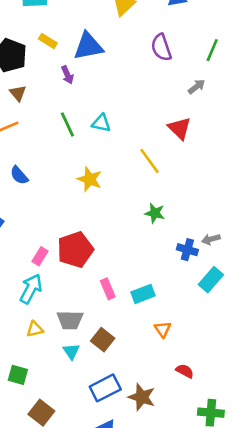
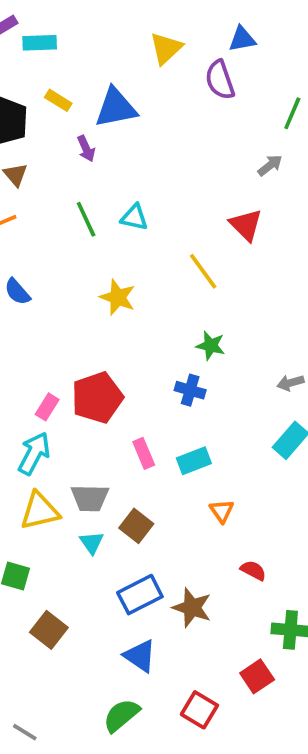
purple semicircle: (161, 47) -> (220, 80), moved
blue cross: (187, 250) -> (190, 390), moved
yellow triangle: (35, 329) -> (40, 511), size x1.6

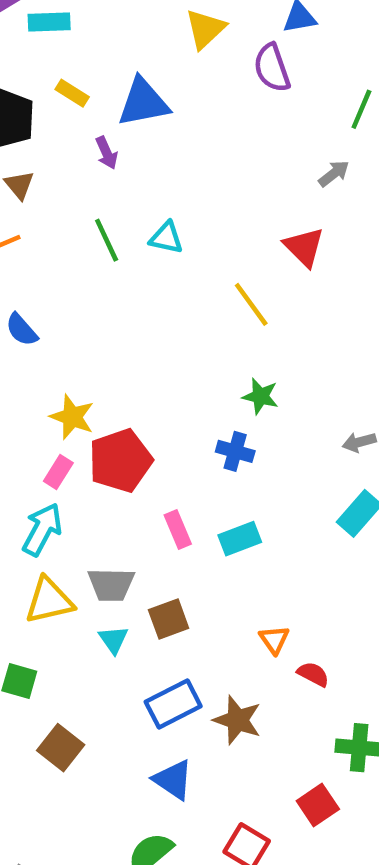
yellow star: (118, 297) -> (72, 417), moved
orange triangle: (222, 511) -> (274, 640), moved
brown square: (136, 526) -> (169, 619), turned 32

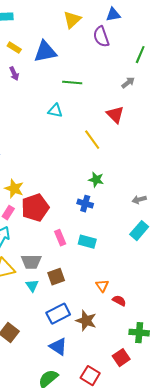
purple arrow: (107, 153) -> (14, 74), moved
green line: (107, 240) -> (72, 83), moved, turned -60
cyan rectangle: (240, 539) -> (87, 242), turned 36

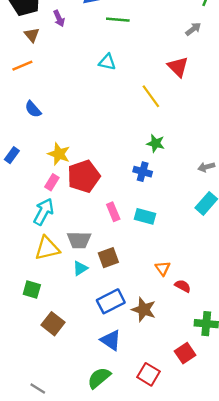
green line: (72, 83) -> (118, 20), moved
cyan triangle: (32, 286) -> (80, 268), turned 32

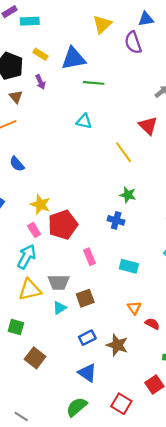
pink rectangle: (52, 182) -> (34, 230), turned -64
cyan rectangle: (145, 216) -> (129, 266), moved
blue rectangle: (111, 301) -> (87, 338), size x0.7

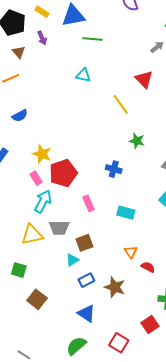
blue semicircle: (17, 164) -> (20, 116), turned -77
green star: (128, 195) -> (137, 141), moved
cyan arrow: (27, 257) -> (43, 201), moved
cyan triangle: (60, 308) -> (72, 260), moved

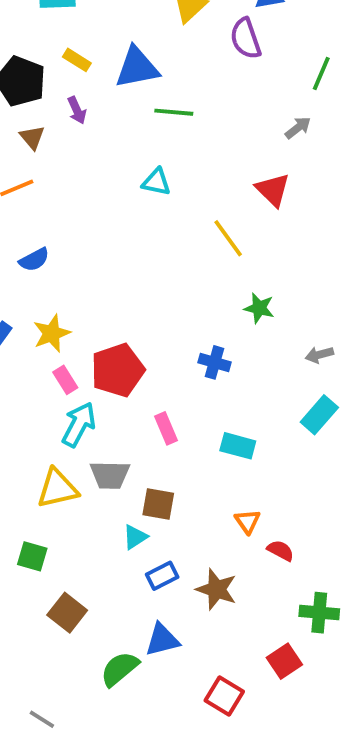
yellow star: (42, 154) -> (52, 333), moved, turned 30
brown square: (84, 243) -> (158, 504), turned 30
blue triangle: (86, 313) -> (162, 640), turned -48
green semicircle: (76, 346) -> (120, 669), moved

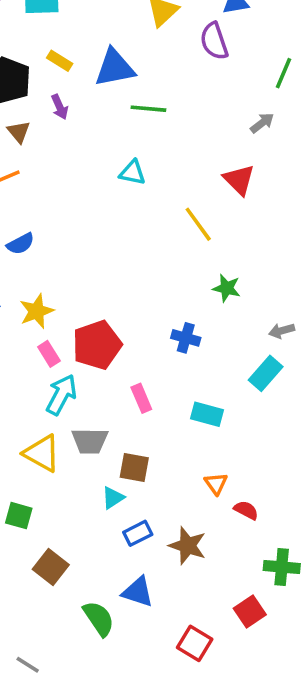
cyan rectangle: (319, 415) -> (266, 373), moved
yellow triangle: (57, 488) -> (42, 453), turned 42
blue triangle: (162, 640) -> (138, 592), turned 32
green semicircle: (120, 669) -> (99, 619), turned 96

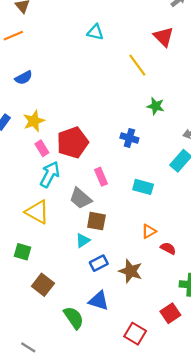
gray trapezoid: (90, 441) -> (81, 198), moved, turned 40
orange triangle: (216, 484) -> (149, 231), turned 35

